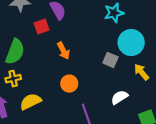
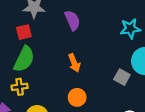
red square: (42, 27) -> (24, 32), moved

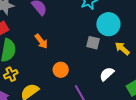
orange arrow: (74, 63) -> (41, 41), moved

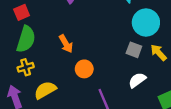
orange arrow: (41, 41) -> (66, 44), moved
gray square: (93, 43) -> (134, 50), moved

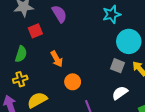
red square: (22, 12) -> (35, 31), moved
green semicircle: (26, 39) -> (21, 54), size x0.7

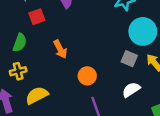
orange circle: (73, 82) -> (87, 76), moved

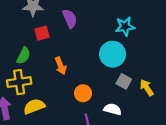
cyan circle: (143, 31) -> (113, 54), moved
yellow cross: (18, 71) -> (19, 82), size x1.5
white semicircle: (131, 90) -> (113, 109), moved, turned 42

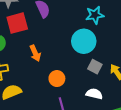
red square: (42, 33) -> (17, 23), size x1.5
white semicircle: (113, 109) -> (94, 94), moved

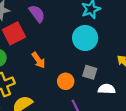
gray square: (95, 67) -> (90, 72), moved

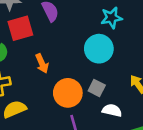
orange circle: (66, 81) -> (68, 93), size x1.5

